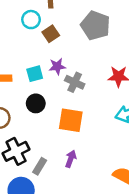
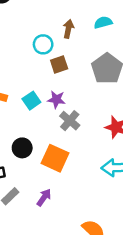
cyan square: (35, 74) -> (31, 101), turned -35
black circle: (36, 103) -> (22, 148), moved

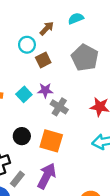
brown arrow: (68, 29) -> (47, 28), turned 42
purple arrow: (44, 197) -> (47, 176), size x1.6

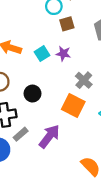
gray cross: (59, 107) -> (84, 80), moved
orange square: (51, 141) -> (73, 105), moved

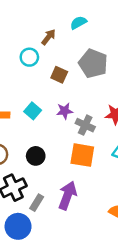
brown square: (67, 24) -> (59, 75), moved, turned -32
purple star: (63, 54) -> (65, 111), moved

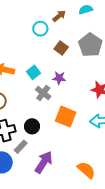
gray cross: (85, 125) -> (43, 93), moved
black circle: (36, 156) -> (32, 126), moved
purple arrow: (68, 195) -> (44, 162), moved

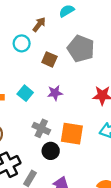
gray cross: (43, 93) -> (41, 128), moved
black circle: (32, 126) -> (51, 151), moved

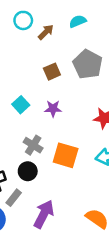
cyan circle: (22, 43) -> (23, 20), moved
brown square: (49, 59) -> (52, 72), turned 35
black circle: (51, 151) -> (28, 171), moved

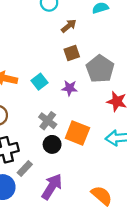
brown arrow: (46, 32) -> (69, 26), moved
gray pentagon: (88, 64) -> (100, 69), moved
black circle: (28, 171) -> (52, 144), moved

